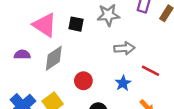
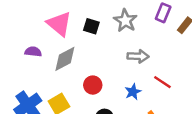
gray star: (108, 15) -> (125, 21), turned 30

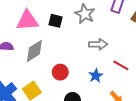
pink triangle: (59, 24) -> (27, 21), turned -40

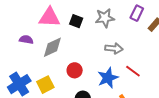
gray star: (85, 14) -> (105, 18), turned 30
blue star: (96, 76) -> (108, 78), size x1.5

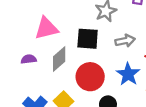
black square: (76, 21) -> (88, 39), moved, size x1.5
red circle: (75, 70) -> (90, 77), size x1.6

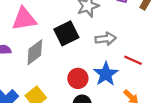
black square: (88, 39) -> (66, 33), turned -35
red circle: (90, 77) -> (78, 78), moved, size x0.7

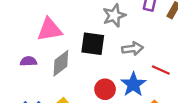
black square: (66, 33) -> (93, 44), turned 35

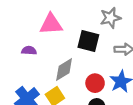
gray diamond: (61, 63) -> (64, 70), moved

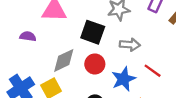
red circle: (95, 83) -> (95, 64), moved

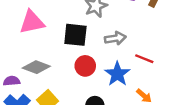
purple semicircle: (28, 36) -> (12, 81), moved
gray diamond: (64, 60) -> (36, 67), moved, turned 60

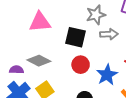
gray arrow: (115, 38) -> (109, 34), moved

